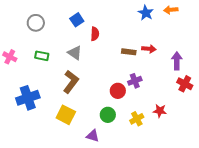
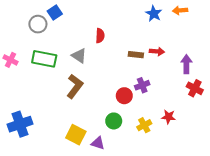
blue square: (77, 20) -> (55, 13), moved
green rectangle: (42, 56) -> (44, 59), size x1.6
blue cross: (28, 98) -> (20, 124), moved
yellow square: (66, 115) -> (76, 135), moved

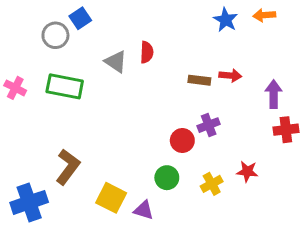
gray triangle: (79, 56) -> (116, 62), moved
brown L-shape: (75, 86) -> (68, 167), moved
red cross: (195, 88) -> (286, 130), turned -35
blue cross: (20, 124) -> (29, 202), moved

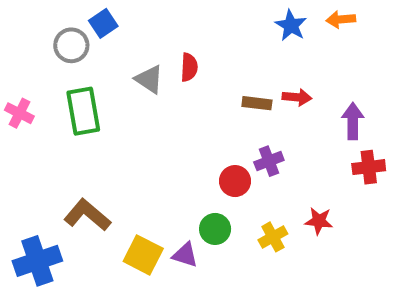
green rectangle: (65, 86) -> (83, 111), turned 69
brown L-shape: (68, 167) -> (87, 215), turned -87
purple triangle: (144, 210) -> (185, 255), moved

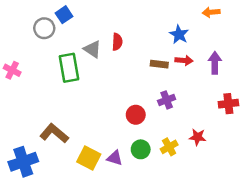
blue star: (291, 25) -> (179, 34), moved
green rectangle: (83, 111) -> (69, 68), moved
purple arrow: (353, 121) -> (215, 63), moved
red circle: (235, 181) -> (136, 115), moved
green circle: (215, 229) -> (141, 149), moved

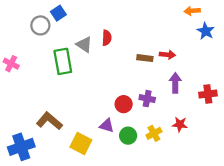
blue star: (179, 34) -> (206, 31), moved
purple arrow: (215, 63) -> (175, 83), moved
purple cross: (167, 100) -> (147, 99), moved, turned 32
purple triangle: (115, 158) -> (107, 126), moved

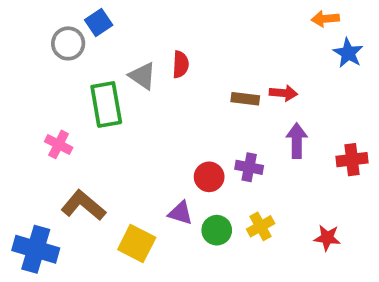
pink cross: (11, 64) -> (59, 144), moved
red star: (180, 124) -> (327, 238), moved
blue cross: (21, 147) -> (36, 249), turned 35

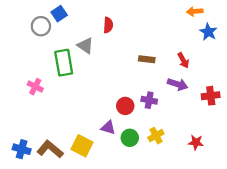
red semicircle: (181, 64) -> (108, 25), moved
red arrow: (283, 93) -> (183, 60), moved, turned 56
purple arrow: (297, 141) -> (178, 84), turned 108
brown L-shape: (83, 205) -> (50, 149), moved
blue cross: (36, 249) -> (22, 149), size x0.7

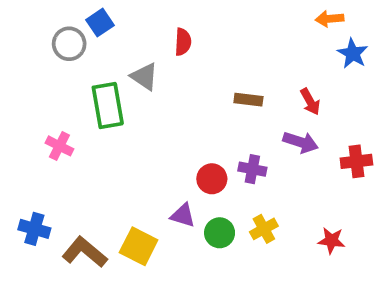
blue cross: (22, 149) -> (34, 229), moved

